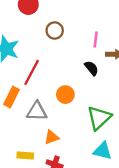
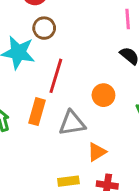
brown circle: (55, 31) -> (44, 28), moved

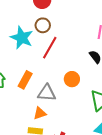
red line: (56, 76) -> (50, 48), moved
orange triangle: (97, 152) -> (40, 113), moved

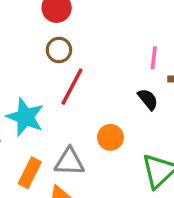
cyan star: (22, 38) -> (25, 117), moved
orange rectangle: (25, 80) -> (30, 173), moved

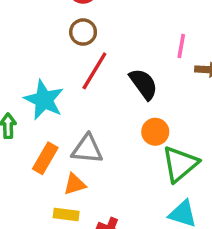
black semicircle: (148, 99) -> (143, 84), moved, size x1.4
orange circle: (110, 137) -> (155, 132), moved

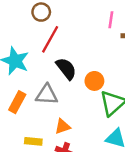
black semicircle: (143, 84) -> (66, 69), moved
orange triangle: (75, 184) -> (63, 127), moved

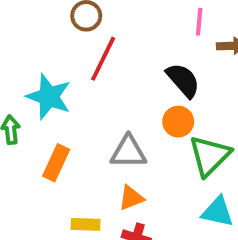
black semicircle: (66, 69) -> (183, 80), moved
gray triangle: (47, 95) -> (128, 152), moved

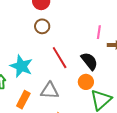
red line: (103, 59) -> (60, 58), moved, turned -60
gray triangle: (128, 152) -> (50, 91), moved

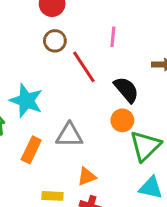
pink line: (99, 32) -> (113, 37), moved
red line: (60, 58) -> (84, 67), moved

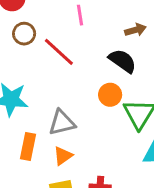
black semicircle: (126, 90) -> (123, 61), moved
orange triangle: (87, 177) -> (63, 156), moved

